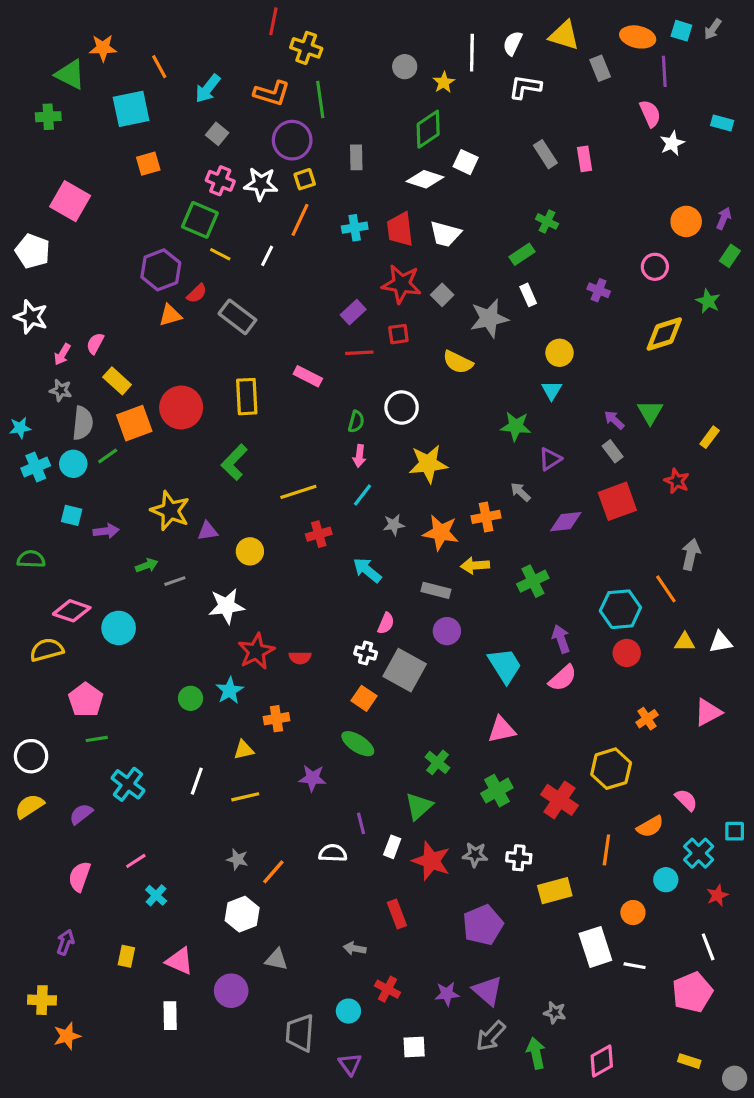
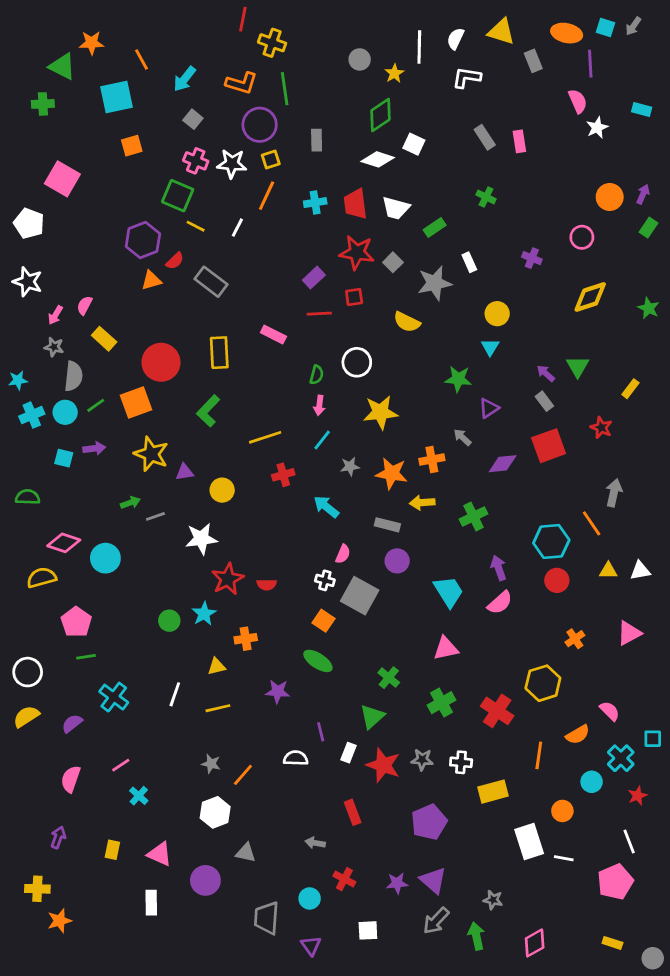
green rectangle: (522, 254) -> (435, 228), moved
green star: (708, 301) -> (649, 308), moved
orange square: (134, 423) -> (136, 403), moved
purple arrow: (106, 531) -> (94, 448), moved

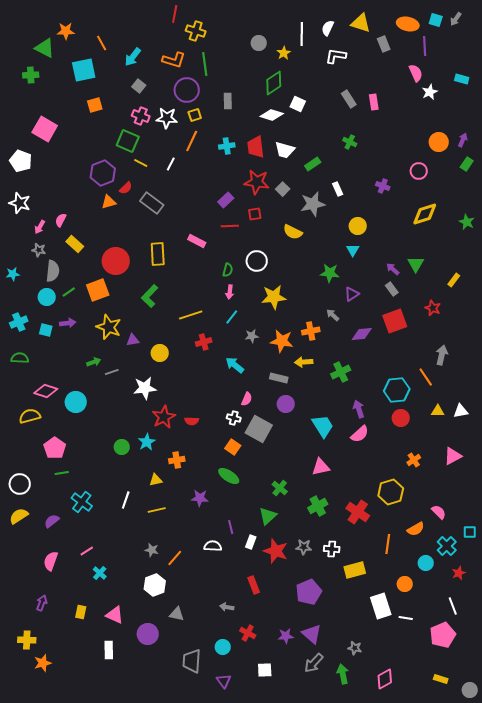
cyan cross: (32, 415) -> (19, 322), moved

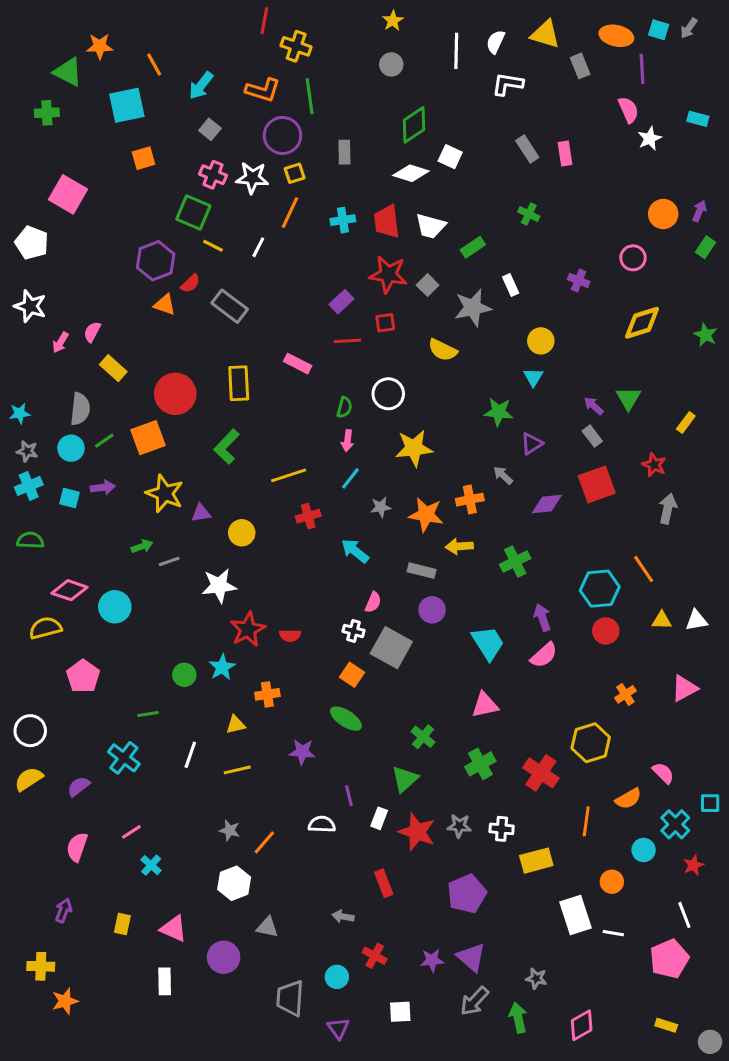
yellow star: (284, 53) -> (393, 21), moved
orange triangle: (109, 202) -> (165, 305), turned 35
gray star: (39, 250) -> (27, 451), moved
gray arrow: (442, 355) -> (668, 509), moved
green line: (62, 473) -> (148, 714), moved

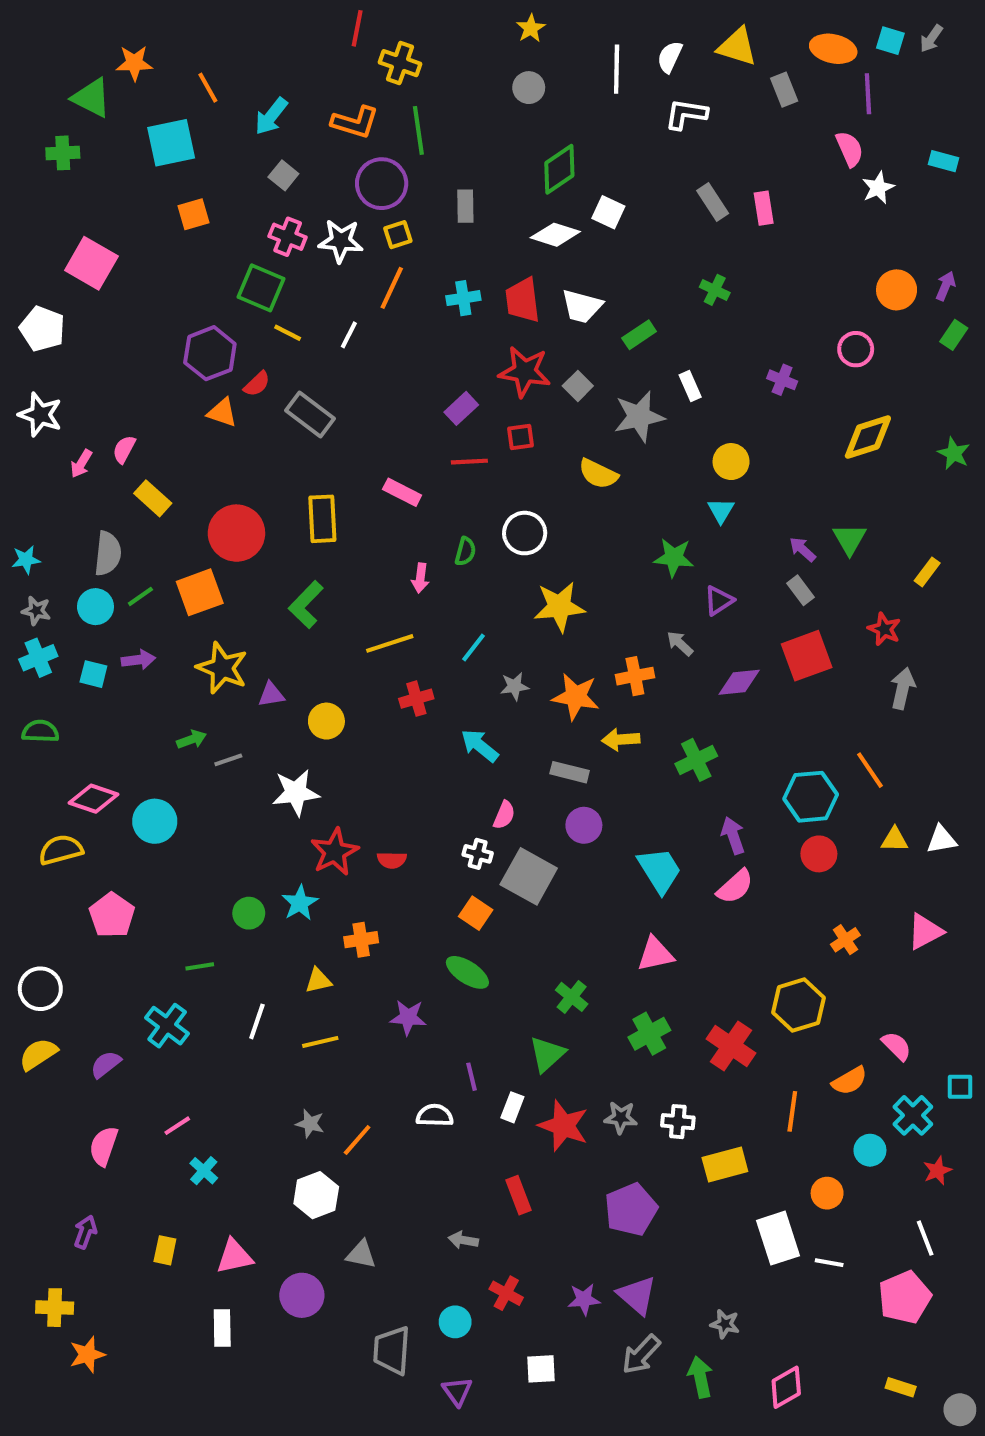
pink arrow: (347, 441) -> (420, 578), moved
pink triangle: (174, 929) -> (234, 1256), turned -36

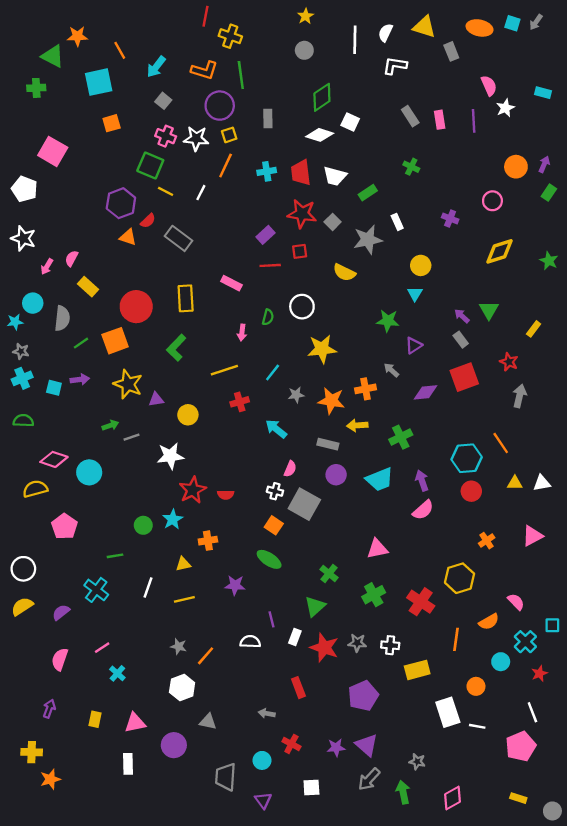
purple line: (868, 94) -> (474, 121), moved
cyan circle: (95, 607) -> (33, 303), moved
cyan trapezoid: (659, 870) -> (380, 479), moved, turned 100

